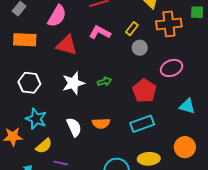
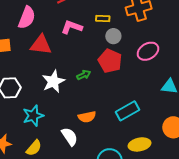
yellow rectangle: (132, 29) -> (103, 19), turned 64
red pentagon: (144, 91) -> (110, 61), moved
cyan star: (36, 119) -> (33, 116), moved, turned -30
white semicircle: (74, 127) -> (70, 137), moved

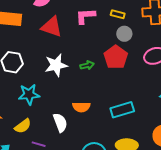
pink L-shape: (72, 27) -> (85, 16), turned -35

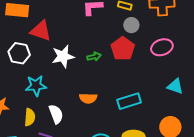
red triangle: (52, 27) -> (41, 31), moved
white semicircle: (60, 123) -> (56, 114), moved
yellow semicircle: (23, 126) -> (30, 117), turned -48

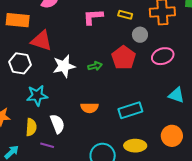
gray circle: (131, 25) -> (140, 35), moved

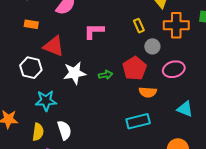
yellow rectangle: (125, 15) -> (139, 26), turned 48
pink L-shape: (93, 17) -> (94, 31), moved
orange rectangle: (18, 20) -> (31, 24), size x0.6
orange semicircle: (89, 108) -> (148, 92), moved

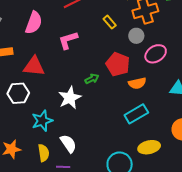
gray circle: (152, 46) -> (136, 36), moved
white star: (75, 73) -> (70, 98), moved

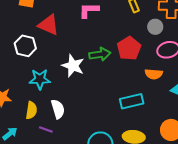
green arrow: (92, 79) -> (100, 54), size x1.5
orange semicircle: (137, 83) -> (154, 74), moved
white star: (70, 98) -> (73, 66), turned 30

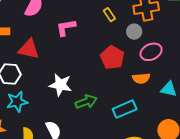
green arrow: (100, 54) -> (86, 102), moved
cyan star: (40, 79) -> (17, 102), moved

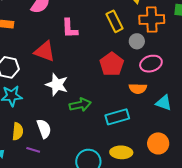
yellow rectangle: (109, 15) -> (114, 21), size x1.5
pink L-shape: (66, 28) -> (70, 29), turned -90
red triangle: (29, 49) -> (45, 51), moved

